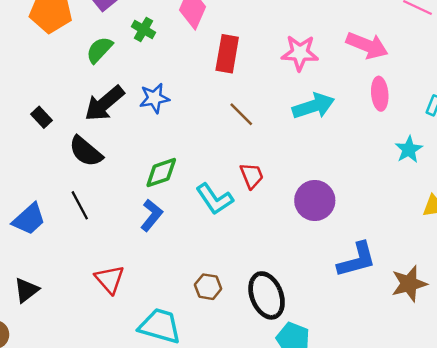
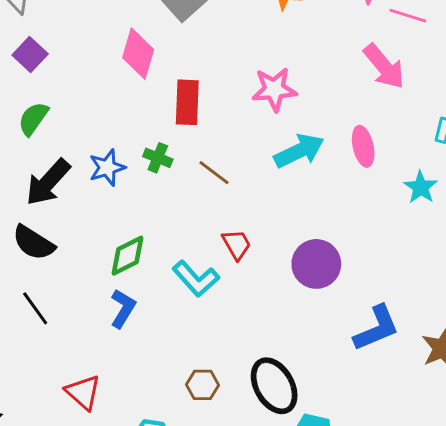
green cross: (144, 30) -> (158, 158), moved
pink arrow: (367, 45) -> (384, 66), moved, turned 36
pink ellipse: (380, 94) -> (363, 146), moved

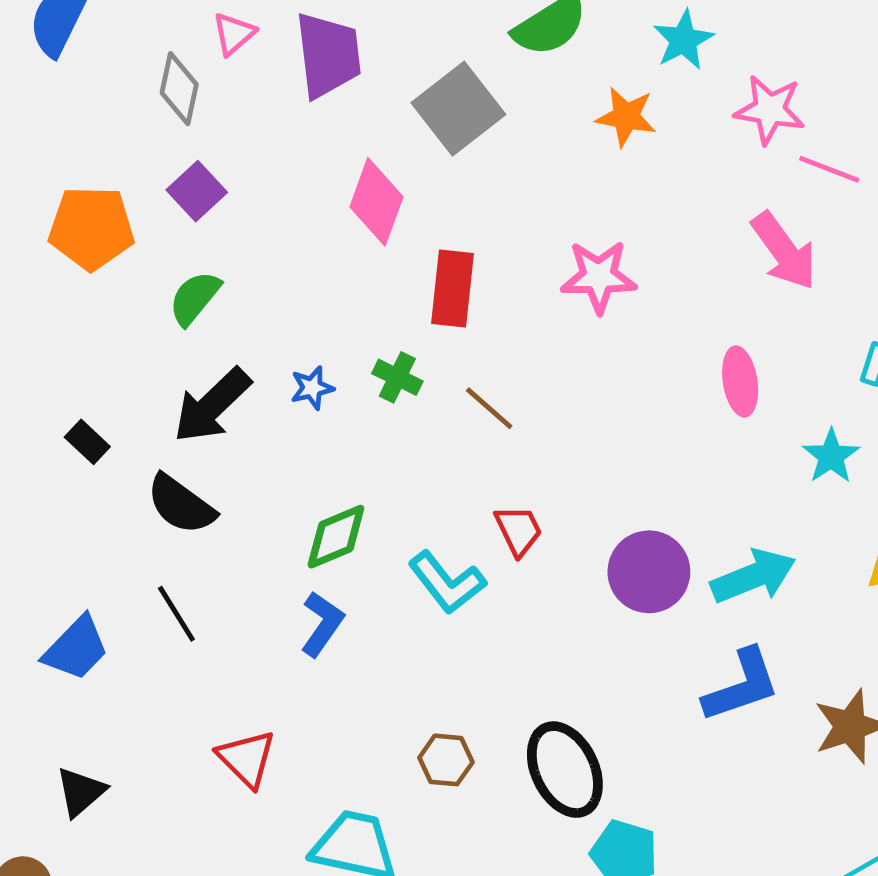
cyan arrow: (299, 151) -> (753, 576), moved
blue star: (107, 168) -> (312, 388), size x0.7

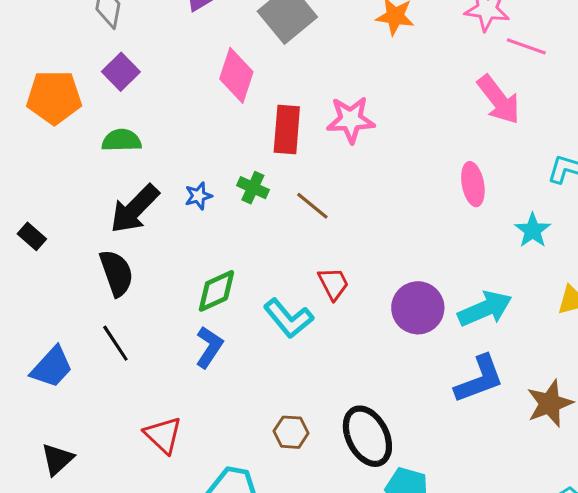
pink star: (599, 277) -> (351, 120), moved
green semicircle: (195, 298) -> (122, 140), turned 51
black rectangle: (87, 442) -> (32, 236), moved
black semicircle: (181, 504) -> (116, 273), turned -144

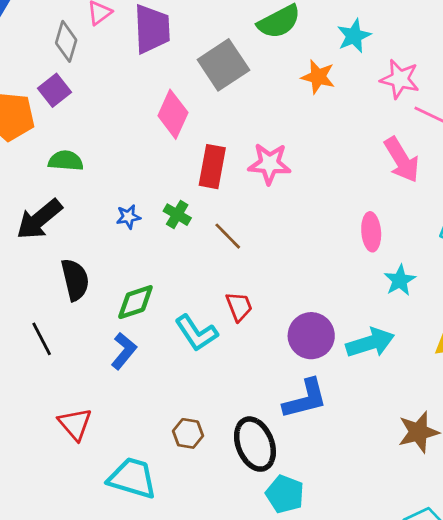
purple square: (121, 72) -> (54, 90), moved
black arrow: (135, 209) -> (39, 219), moved
cyan star: (533, 230) -> (400, 280), moved
black semicircle: (116, 273) -> (75, 280), moved
blue L-shape: (479, 379) -> (305, 399), moved

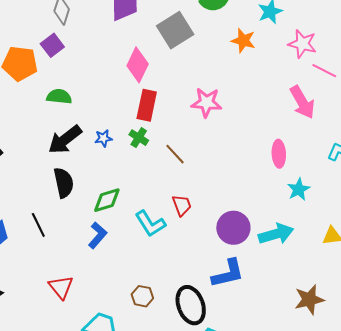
red rectangle: (212, 167) -> (147, 105), moved
black arrow: (39, 219) -> (65, 140), moved

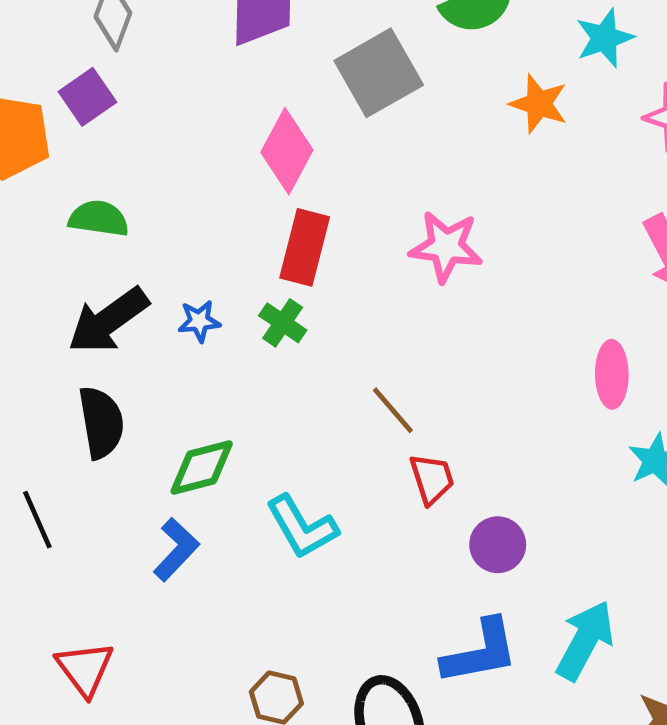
brown line: (175, 154) -> (393, 410), moved
red trapezoid: (182, 205) -> (432, 479), moved
purple circle: (233, 228) -> (498, 545), size x0.7
cyan arrow: (276, 234) -> (585, 640), moved, turned -48

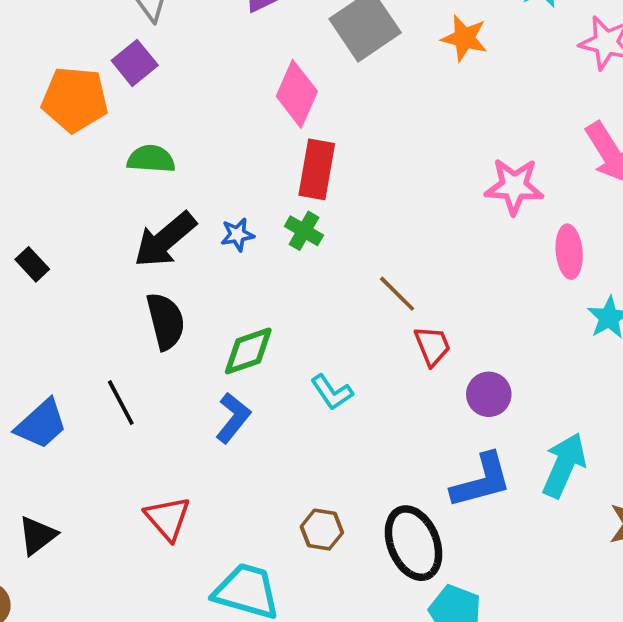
orange star: (539, 104) -> (464, 38), moved
pink star: (446, 247) -> (514, 186), moved
cyan L-shape: (302, 527) -> (332, 392), size x0.7

